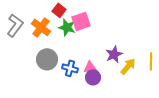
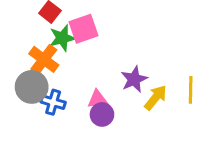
orange cross: (41, 27) -> (44, 59), moved
green star: (67, 27) -> (62, 38), turned -30
blue cross: (70, 68) -> (53, 102), moved

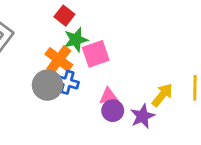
pink square: (84, 29) -> (96, 54), moved
purple star: (134, 79) -> (142, 116), moved
blue cross: (53, 102) -> (67, 82), moved

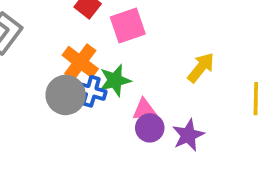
green star: (76, 40) -> (115, 80), moved
pink square: (96, 54) -> (128, 25), moved
yellow arrow: (162, 95) -> (201, 68), moved

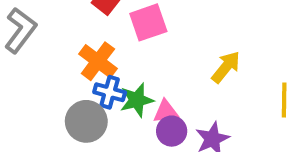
green star: (115, 80) -> (137, 100), moved
gray circle: (66, 95) -> (86, 121), moved

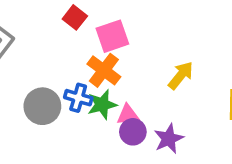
orange cross: (98, 61) -> (104, 70), moved
gray circle: (86, 121) -> (42, 106), moved

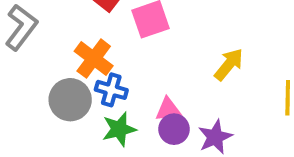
orange cross: (104, 70) -> (94, 59), moved
green star: (102, 105) -> (119, 129), moved

